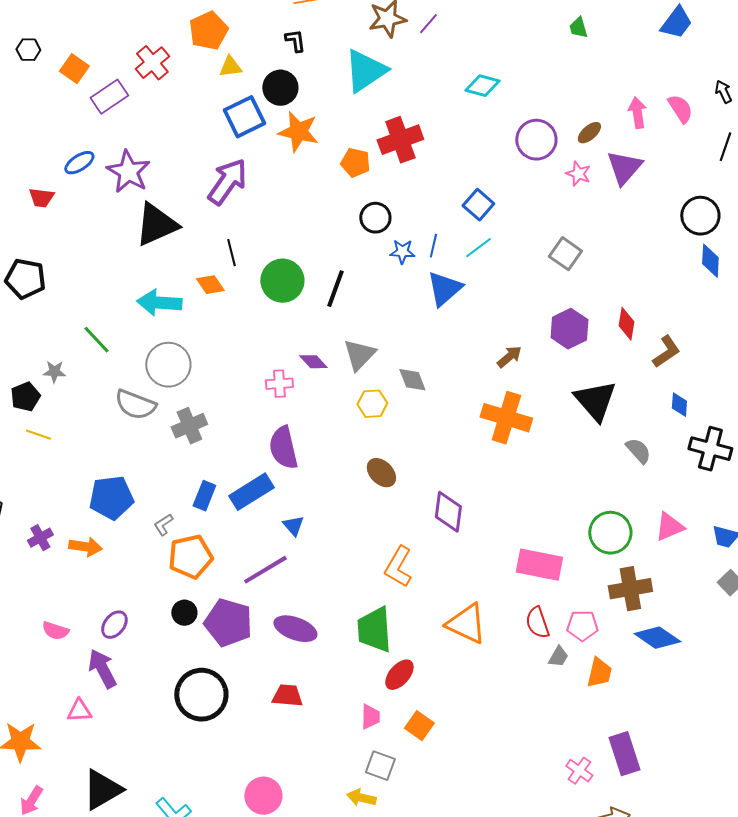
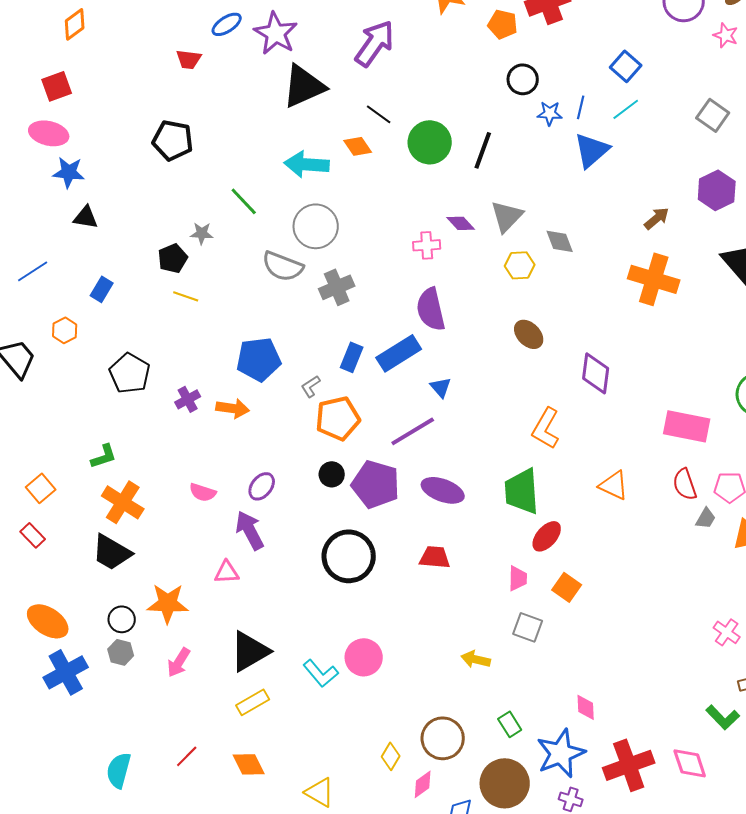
black line: (231, 253) -> (379, 114), turned -40
orange triangle: (466, 624) -> (614, 485), size x0.7
pink circle: (263, 796) -> (364, 657), moved
yellow arrow: (361, 798) -> (476, 659), moved

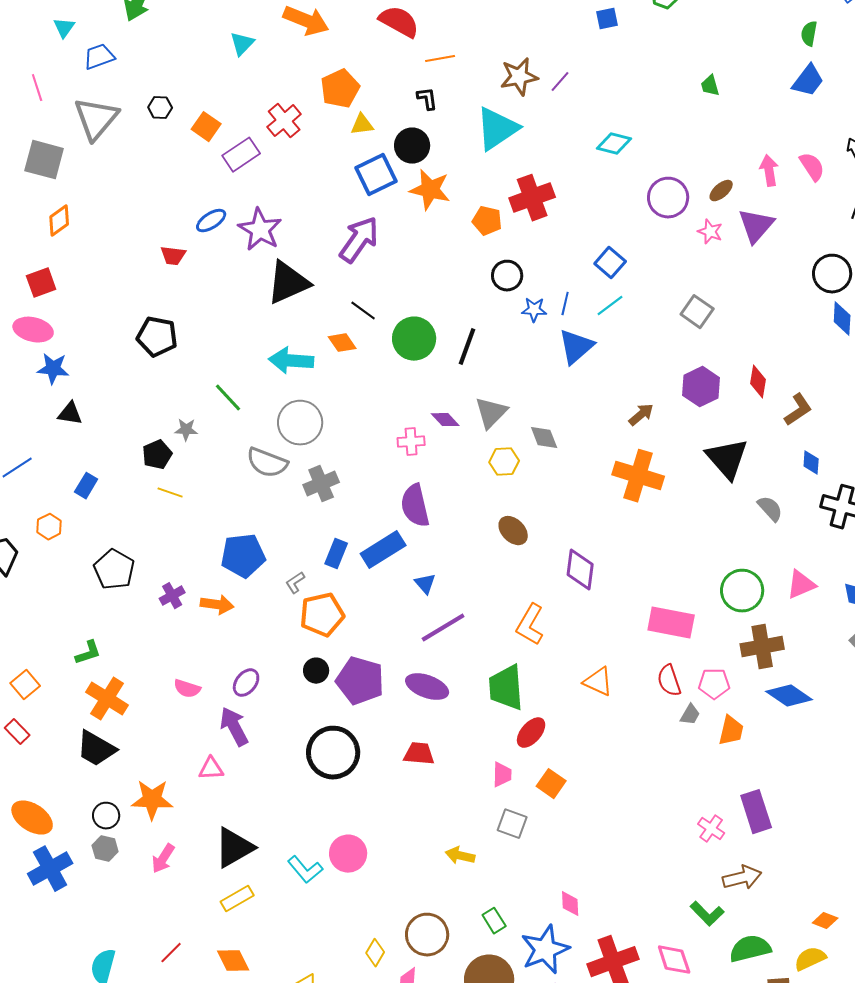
purple line: (413, 431) -> (443, 628), moved

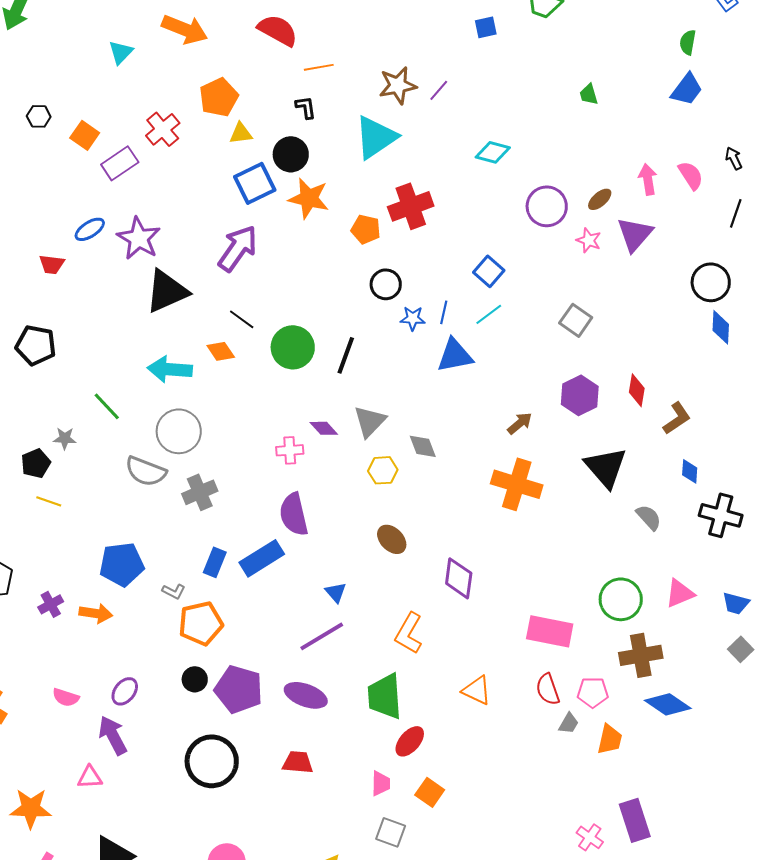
blue triangle: (576, 347) -> (455, 355), turned 30
gray L-shape: (295, 583) -> (174, 591), turned -120
blue triangle: (425, 584) -> (336, 592), moved

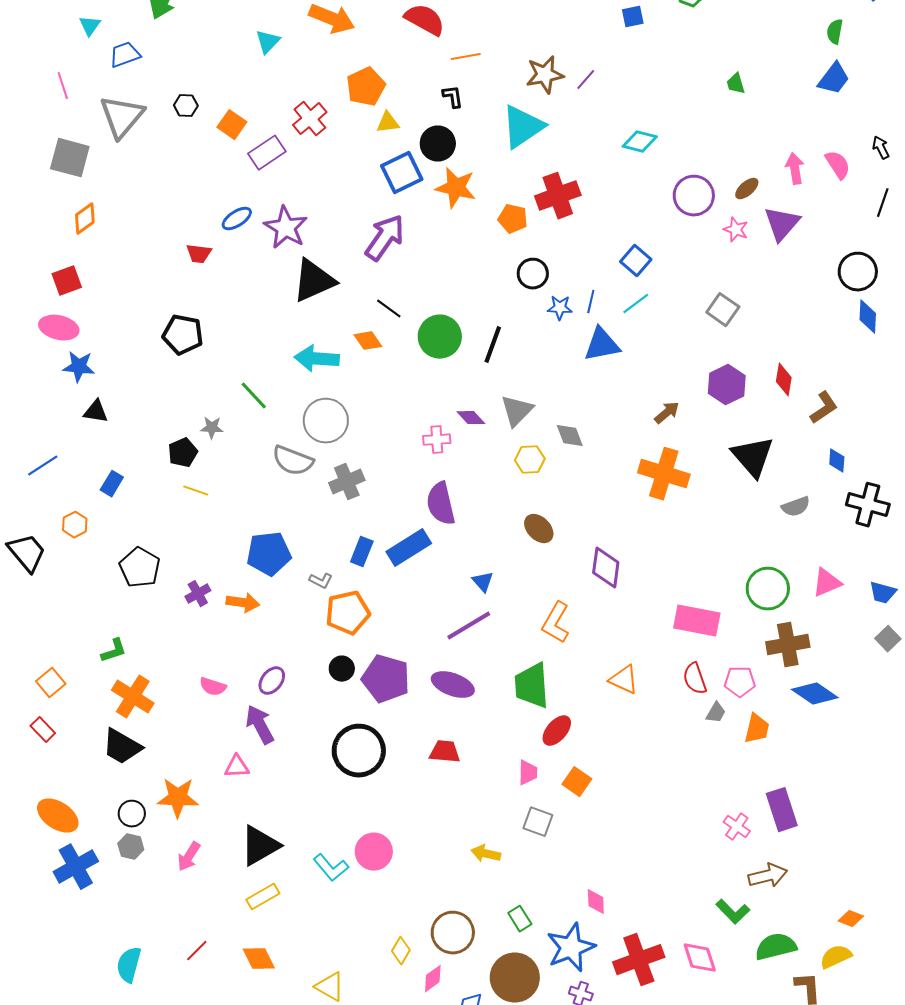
gray semicircle: (649, 517) -> (796, 507), turned 112

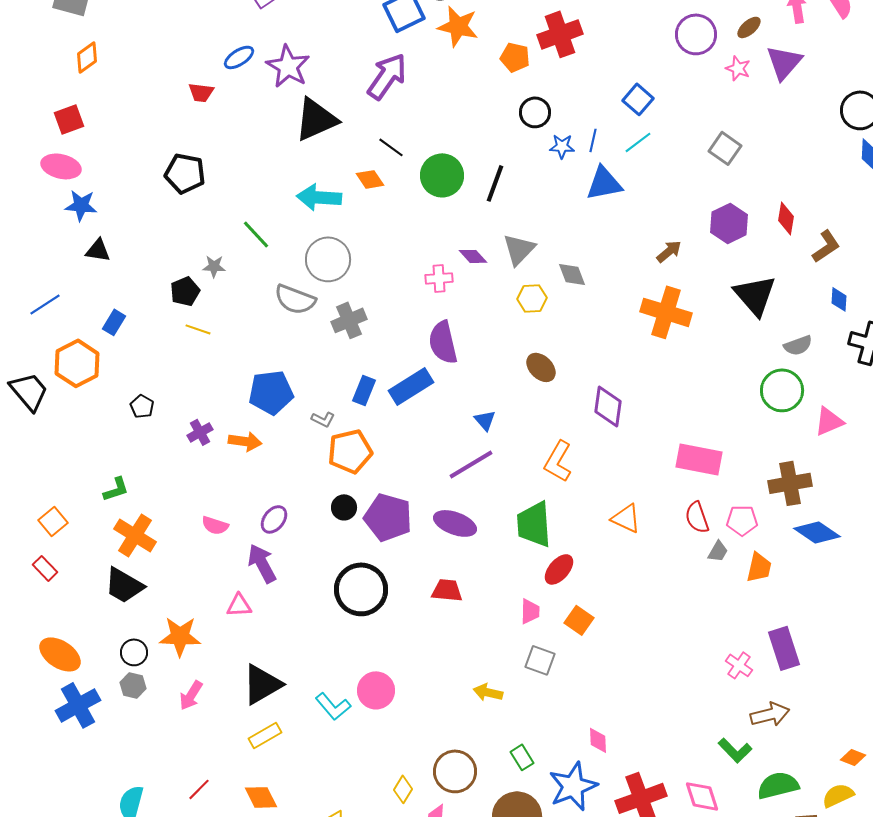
orange hexagon: (75, 525) -> (77, 363), size x1.8
black pentagon: (140, 568) -> (142, 406), size x0.6
green circle: (768, 589) -> (782, 390), moved

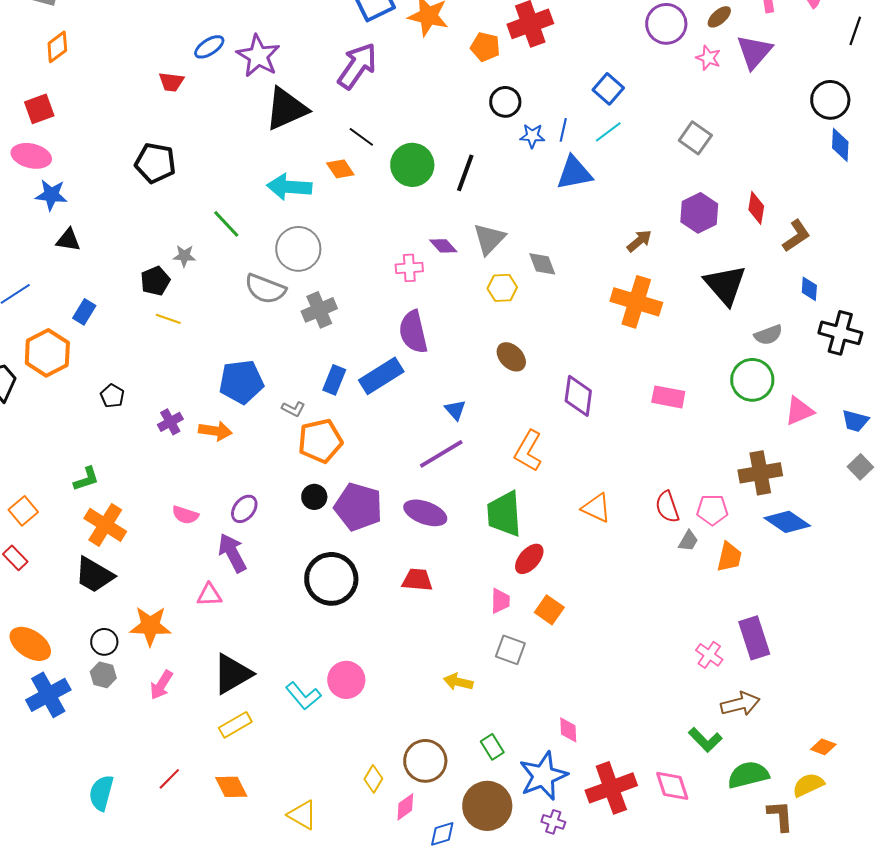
pink rectangle: (699, 459) -> (668, 397), moved, size x0.7

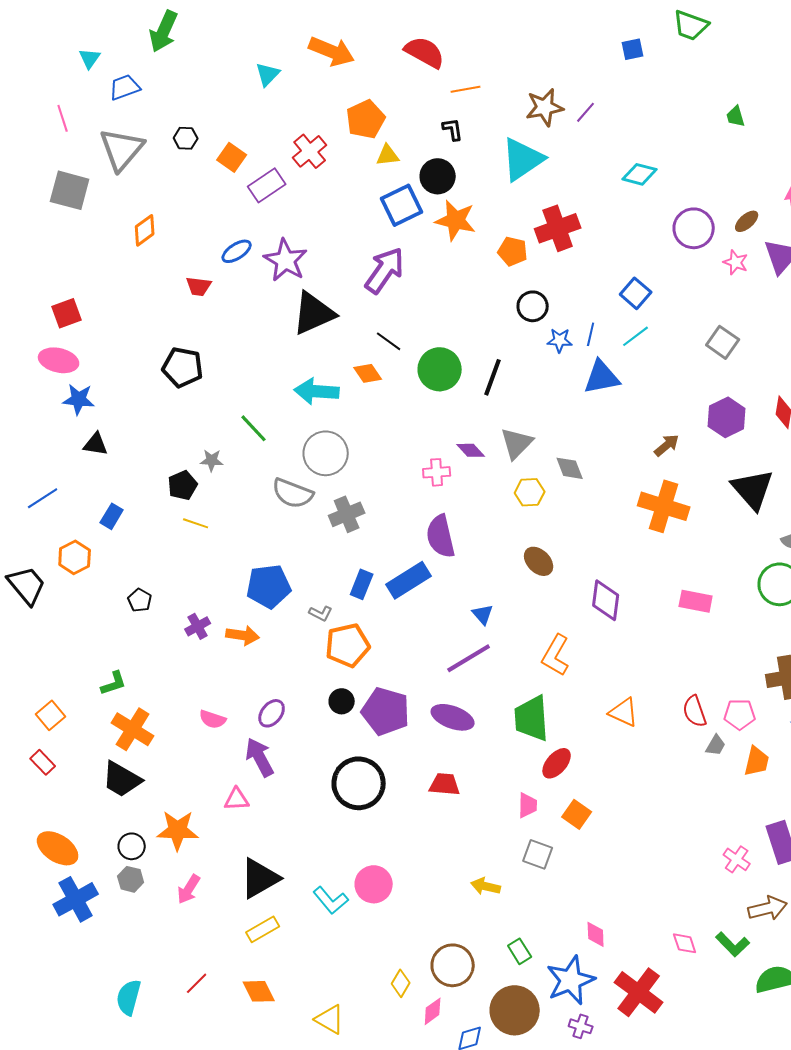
orange diamond: (57, 47) -> (145, 230), moved
orange hexagon: (47, 353) -> (75, 557), size x0.7
pink diamond: (672, 786) -> (685, 943), moved, size x0.7
red cross: (611, 788) -> (639, 992), turned -33

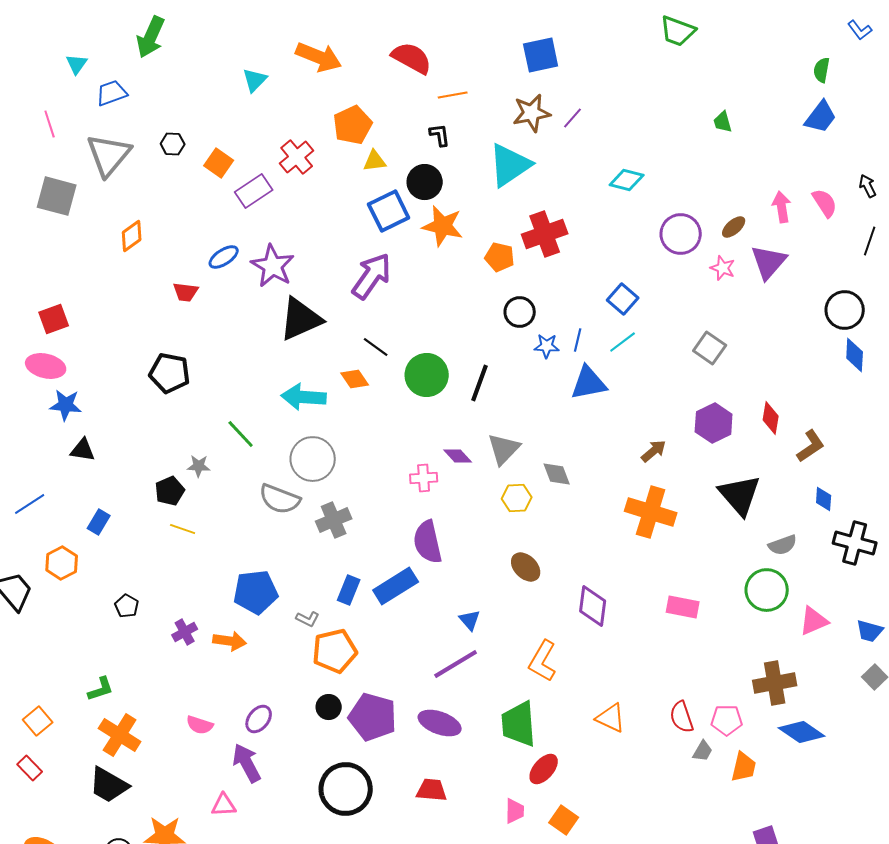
blue square: (633, 49) -> (541, 55), moved, size x1.6

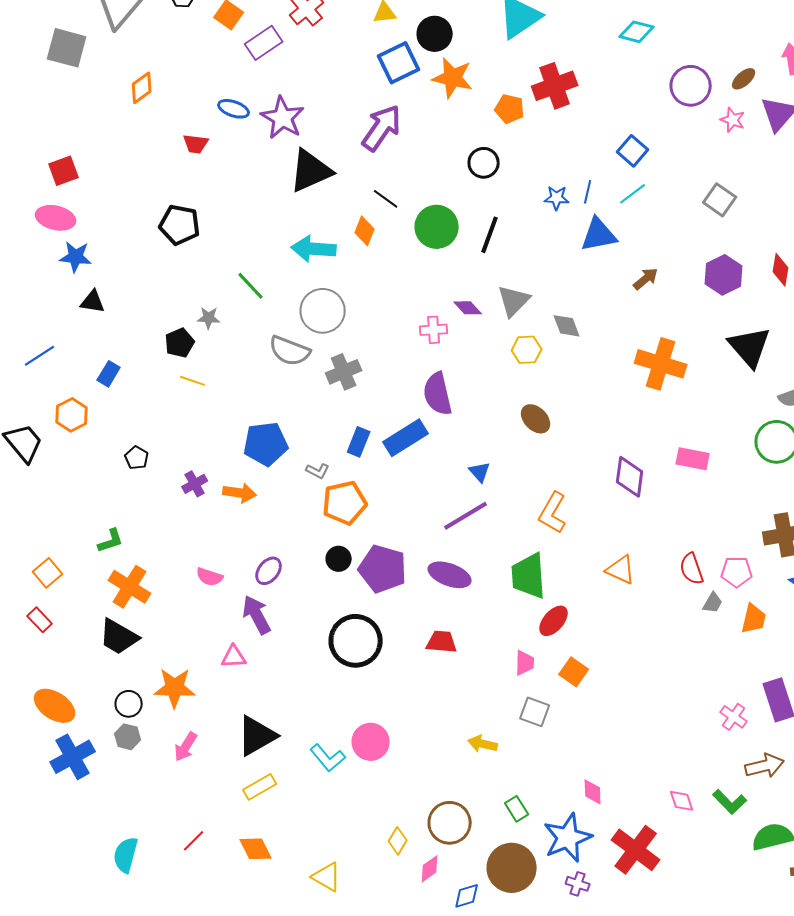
blue ellipse: (224, 257) -> (234, 109), turned 52
black circle: (520, 312) -> (484, 163), moved
orange diamond: (355, 379) -> (365, 231), turned 56
brown arrow: (654, 451) -> (646, 279), moved
purple diamond: (593, 606) -> (630, 477), moved

